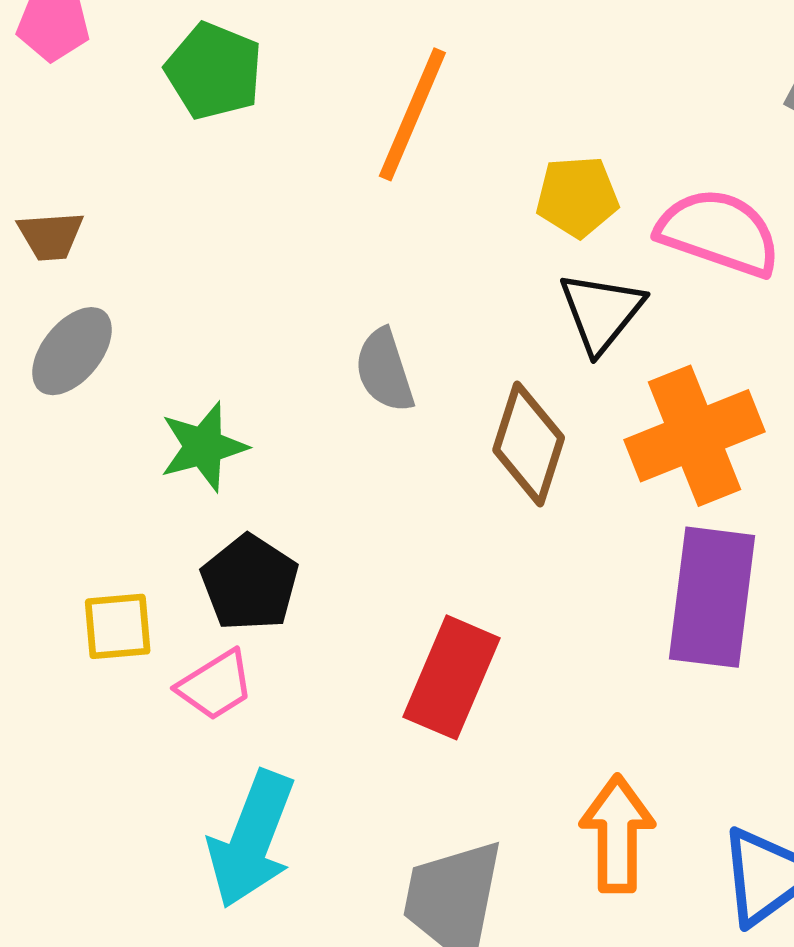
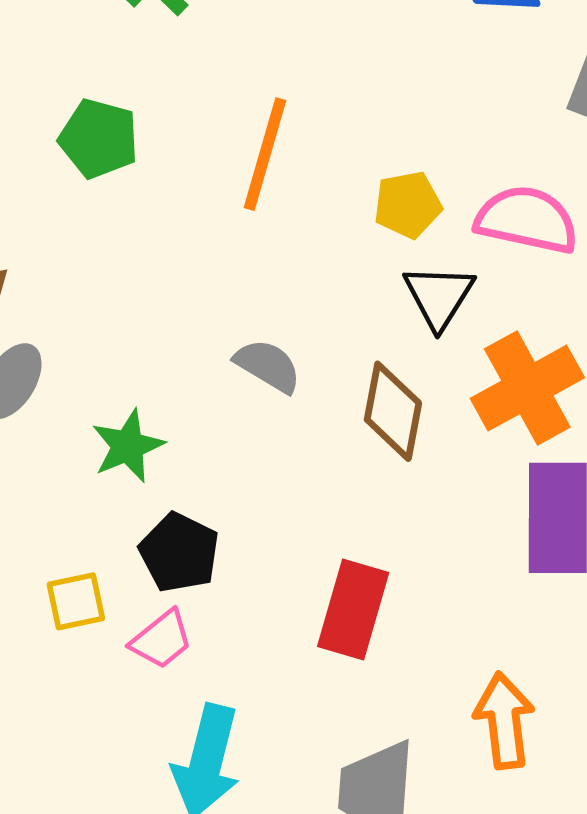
gray semicircle: (385, 370) -> (268, 366), turned 146

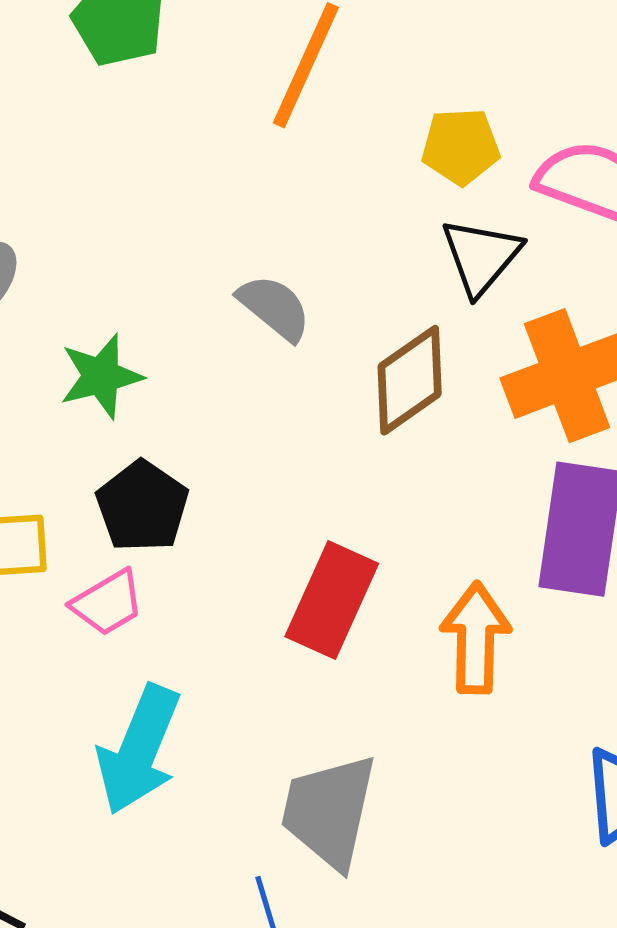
brown diamond: (393, 411) -> (410, 380), turned 36
orange arrow: (504, 721) -> (476, 638), moved

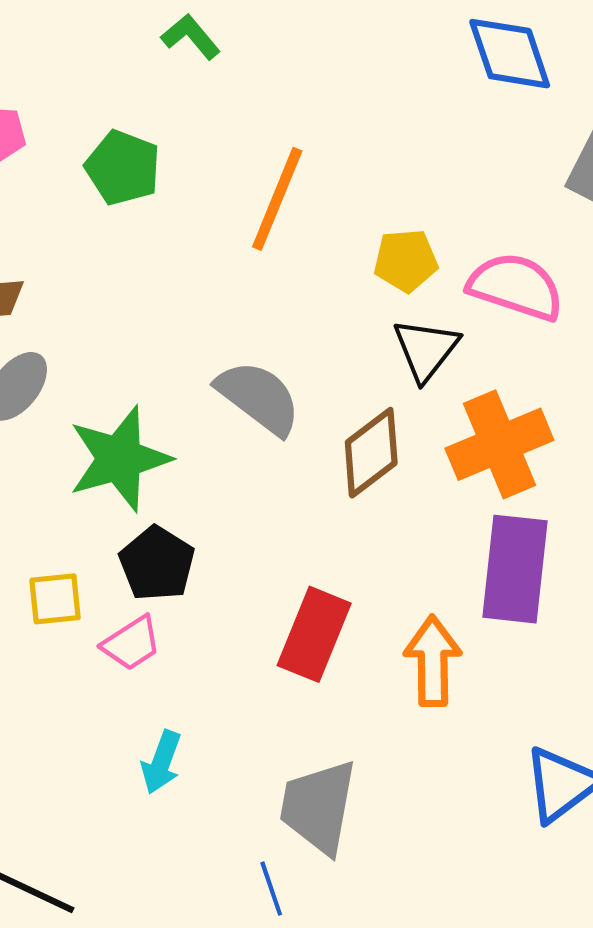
gray semicircle: (274, 308) -> (259, 397), size x1.4
green star: (101, 376) -> (119, 459), size x1.5
cyan arrow: (139, 750) -> (161, 762), size x0.6

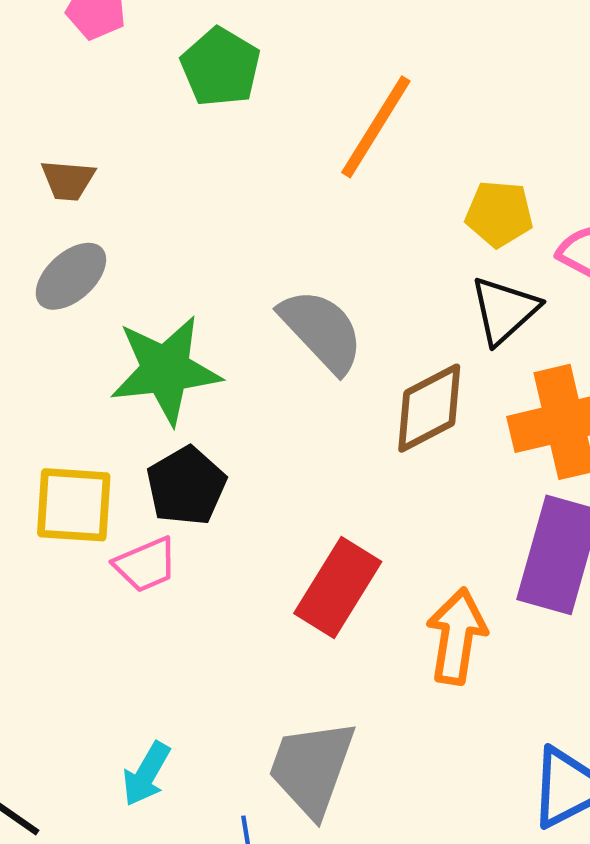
yellow square: (55, 599) -> (74, 505), size x1.4
cyan arrow: (161, 762) -> (146, 774), moved

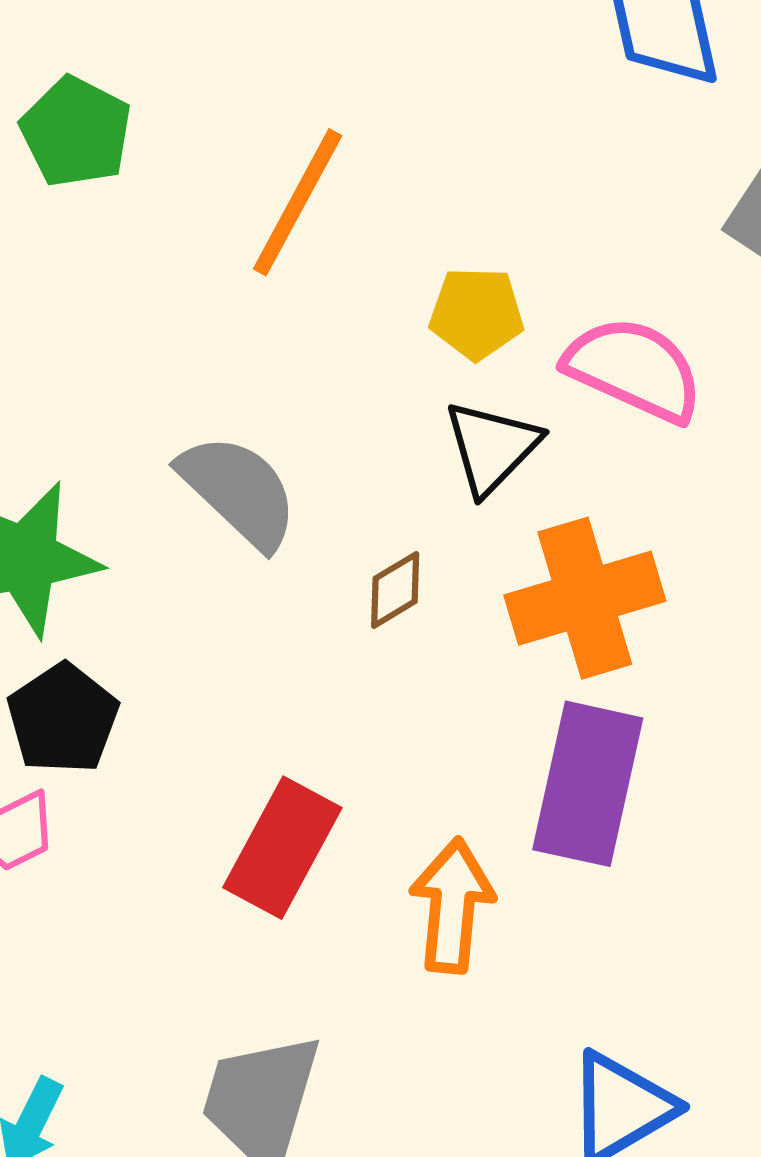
brown diamond: (429, 408) -> (395, 590), size x0.6

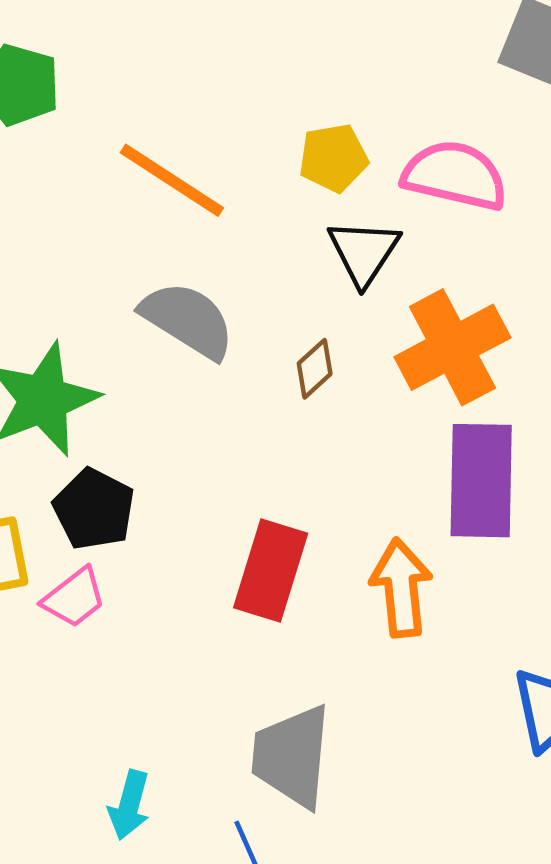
orange line: (298, 202) -> (172, 180), moved, turned -74

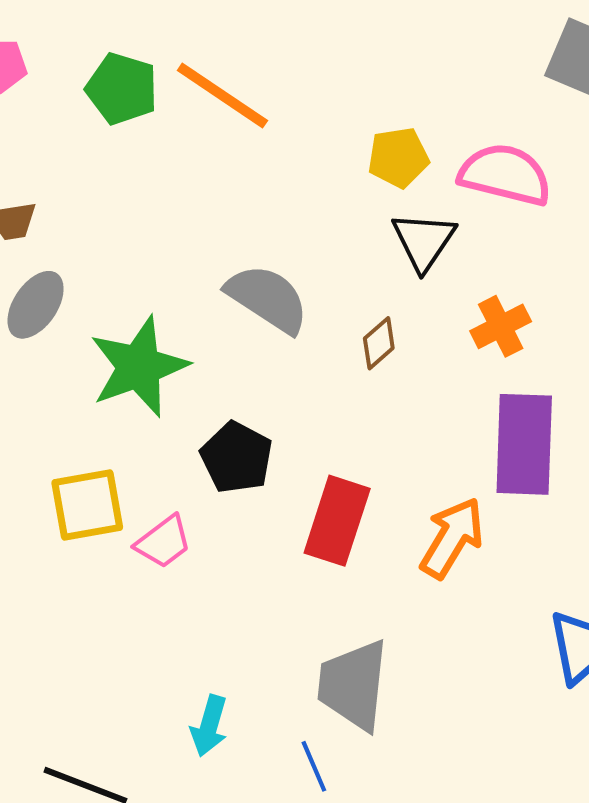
orange line: (172, 180) -> (222, 95), moved
orange cross: (452, 347) -> (501, 326), size x0.6
black pentagon: (94, 509) -> (237, 457), moved
orange arrow: (401, 588) -> (452, 538), turned 36

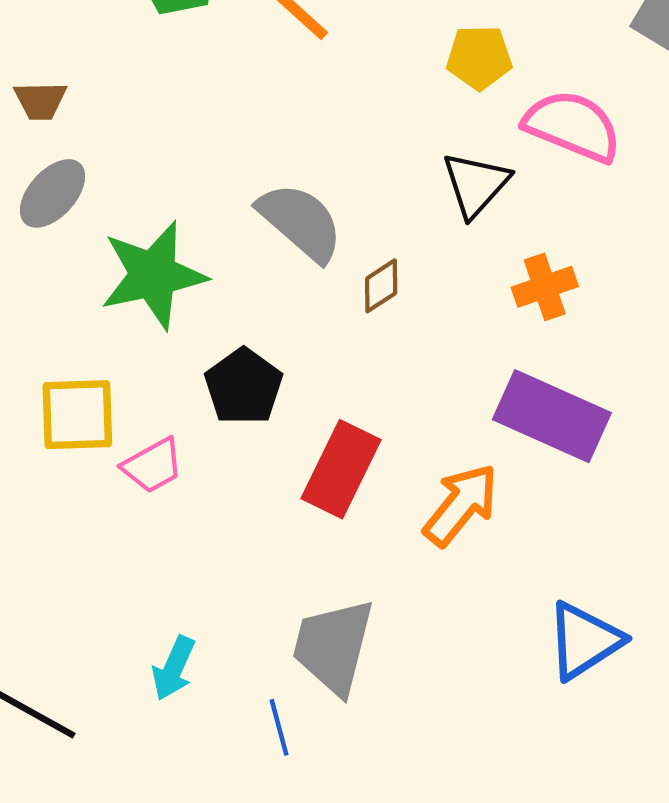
yellow pentagon: (398, 158) -> (479, 57), moved
brown diamond: (379, 343) -> (381, 286), moved
purple rectangle: (524, 444) -> (552, 416), turned -76

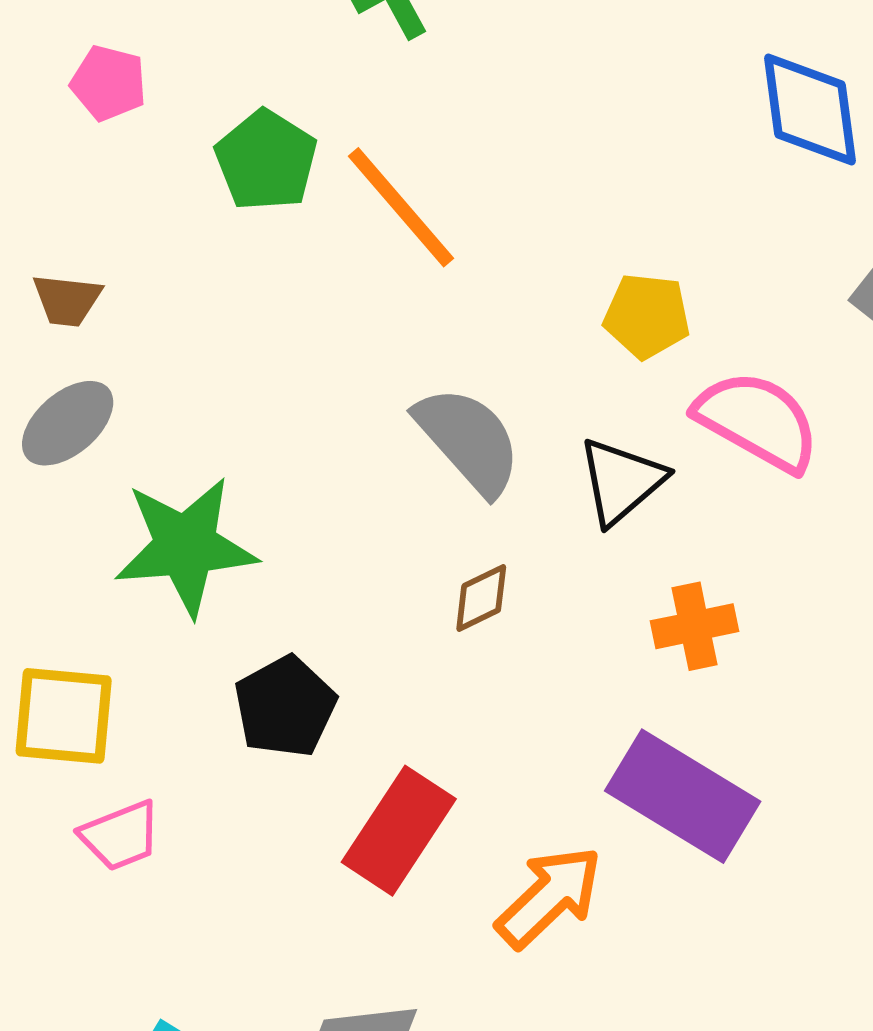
gray semicircle: (301, 222) -> (468, 440), moved
pink trapezoid: (153, 465) -> (120, 836), moved

